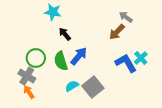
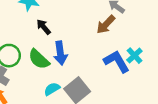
blue arrow: (79, 56) -> (60, 53), turned 132
green semicircle: (61, 61) -> (39, 59), turned -30

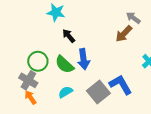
blue L-shape: (117, 62) -> (121, 85), moved
cyan semicircle: (52, 89) -> (65, 92), moved

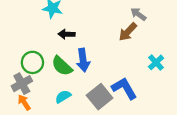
black arrow: (69, 36) -> (67, 34), turned -48
gray cross: (28, 80) -> (22, 84), turned 30

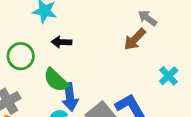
blue arrow: (83, 60) -> (70, 97), moved
green circle: (32, 62) -> (21, 56), moved

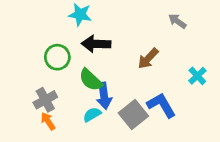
brown arrow: (135, 39) -> (148, 59), moved
black arrow: (62, 42) -> (96, 44), size x1.5

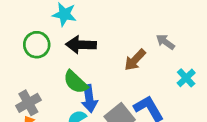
gray arrow: (177, 21) -> (165, 42), moved
green circle: (57, 57) -> (37, 45), moved

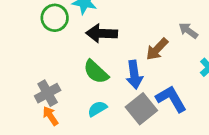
green circle: (37, 45) -> (55, 18), moved
blue arrow: (89, 99) -> (134, 75), moved

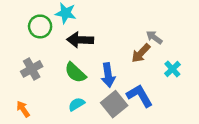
brown arrow: (157, 49) -> (141, 53), moved
gray cross: (48, 93) -> (32, 69), moved
orange arrow: (50, 116) -> (23, 109), moved

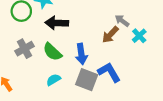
gray cross: (32, 69) -> (25, 49), moved
cyan cross: (172, 69) -> (139, 36), moved
gray square: (114, 104) -> (87, 80), turned -30

